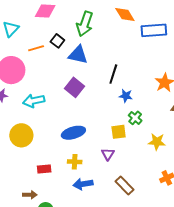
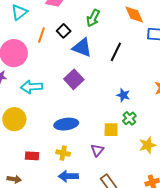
green arrow: (85, 24) -> (93, 18), size x0.7
orange line: (36, 48) -> (41, 35), turned -63
black line: (113, 74) -> (116, 52), moved
yellow star: (157, 142) -> (147, 145), turned -30

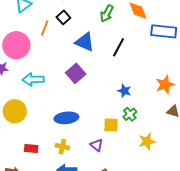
green arrow: (93, 18) -> (107, 13), moved
black square: (64, 31) -> (63, 17), moved
purple triangle: (97, 150) -> (97, 145), turned -32

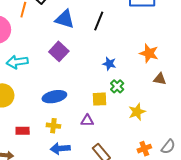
orange star: (165, 85) -> (149, 53), turned -30
purple triangle: (97, 145) -> (87, 120), turned -32

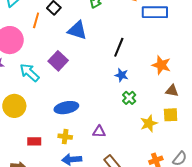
black line: (99, 21) -> (119, 47), moved
purple square: (59, 51) -> (58, 61), moved
cyan arrow: (17, 62) -> (29, 73), turned 50
yellow square: (100, 99) -> (171, 115), moved

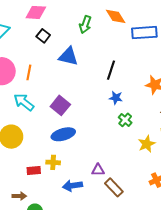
orange line: (36, 20) -> (29, 72), moved
purple square: (58, 61) -> (60, 105), moved
purple triangle: (99, 132) -> (98, 170), moved
yellow cross: (65, 137) -> (53, 162), moved

